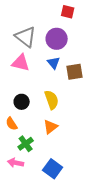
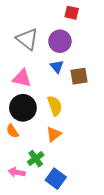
pink triangle: (21, 63) -> (22, 78), moved
black circle: (22, 102) -> (23, 108), size x1.6
green cross: (26, 144) -> (36, 159), moved

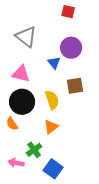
purple circle: (60, 41) -> (71, 48), moved
brown square: (79, 76) -> (75, 86), moved

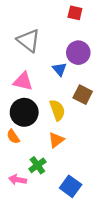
brown square: (75, 86) -> (83, 95), turned 36
blue square: (53, 169) -> (71, 186), moved

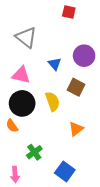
purple circle: (78, 53) -> (84, 56), moved
orange triangle: (56, 140) -> (76, 129), moved
pink arrow: (18, 180) -> (15, 175), moved, turned -105

